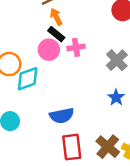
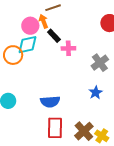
orange arrow: (56, 17) -> (43, 21), moved
pink circle: (49, 50) -> (30, 26), moved
cyan diamond: (28, 79) -> (28, 45), moved

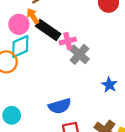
black rectangle: (54, 36) -> (48, 30), size x1.5
gray cross: (100, 63) -> (79, 54), moved

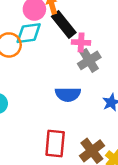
blue semicircle: (60, 106) -> (68, 94), moved

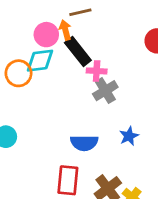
blue semicircle: (68, 94) -> (84, 143), moved

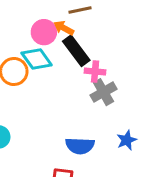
orange arrow: (65, 30) -> (64, 28), turned -48
cyan diamond: (40, 61) -> (37, 59), turned 60

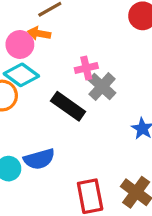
black rectangle: (76, 51) -> (68, 106), moved
blue semicircle: (80, 146) -> (39, 159), moved

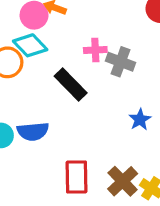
gray cross: (102, 87) -> (121, 62), moved, turned -32

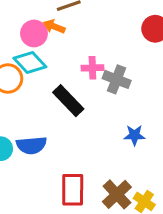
blue star: (140, 120) -> (134, 135), turned 30

